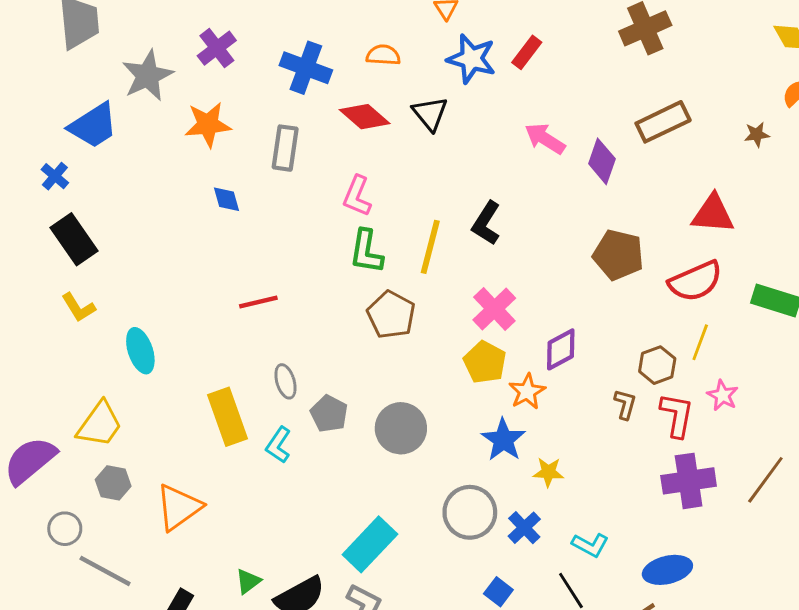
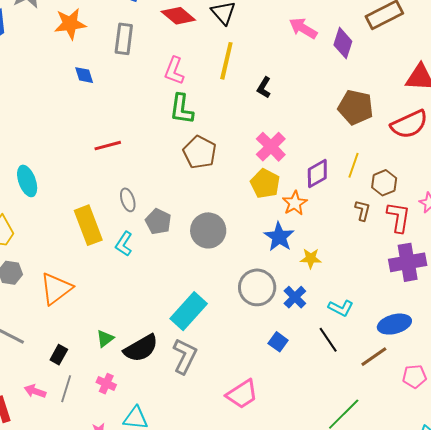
black L-shape: (486, 223) -> (264, 88), size x0.7
yellow line: (430, 247) -> (226, 61), moved
yellow line: (700, 342) -> (353, 165), moved

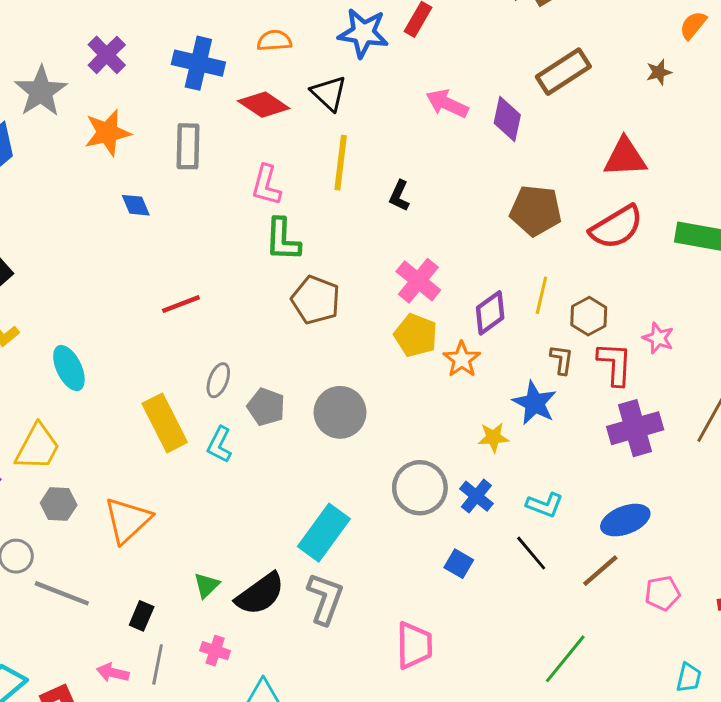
gray ellipse: (128, 200) -> (218, 380), turned 45
blue star: (279, 237) -> (535, 403), moved
pink trapezoid: (242, 394) -> (414, 645), turned -52

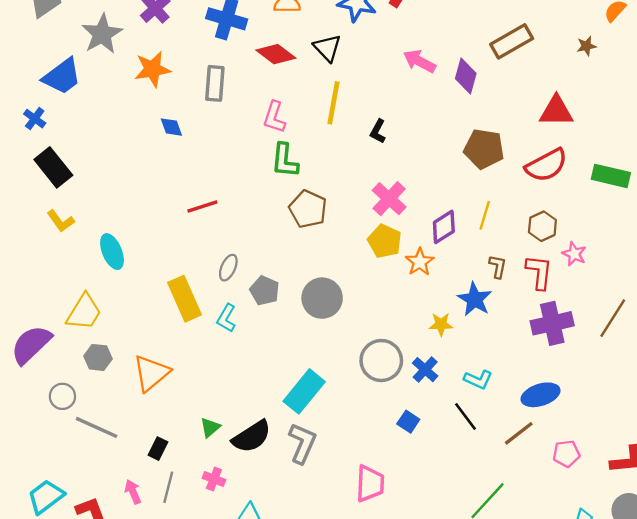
brown hexagon: (589, 316) -> (542, 226), moved
pink arrow: (113, 673) -> (133, 492), turned 50

